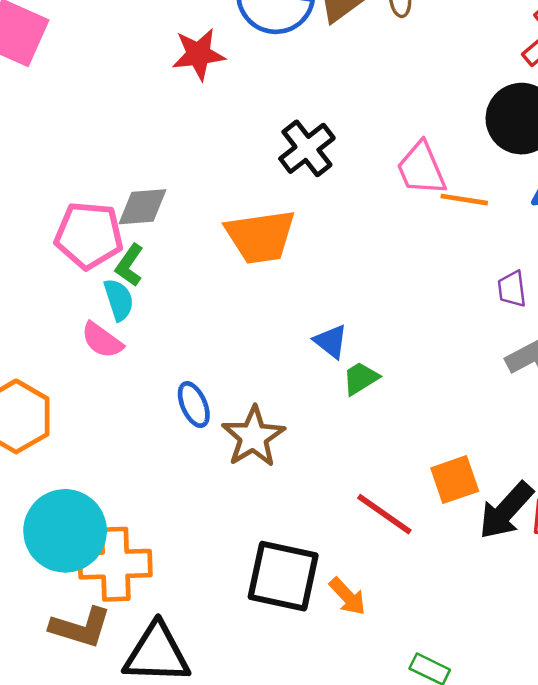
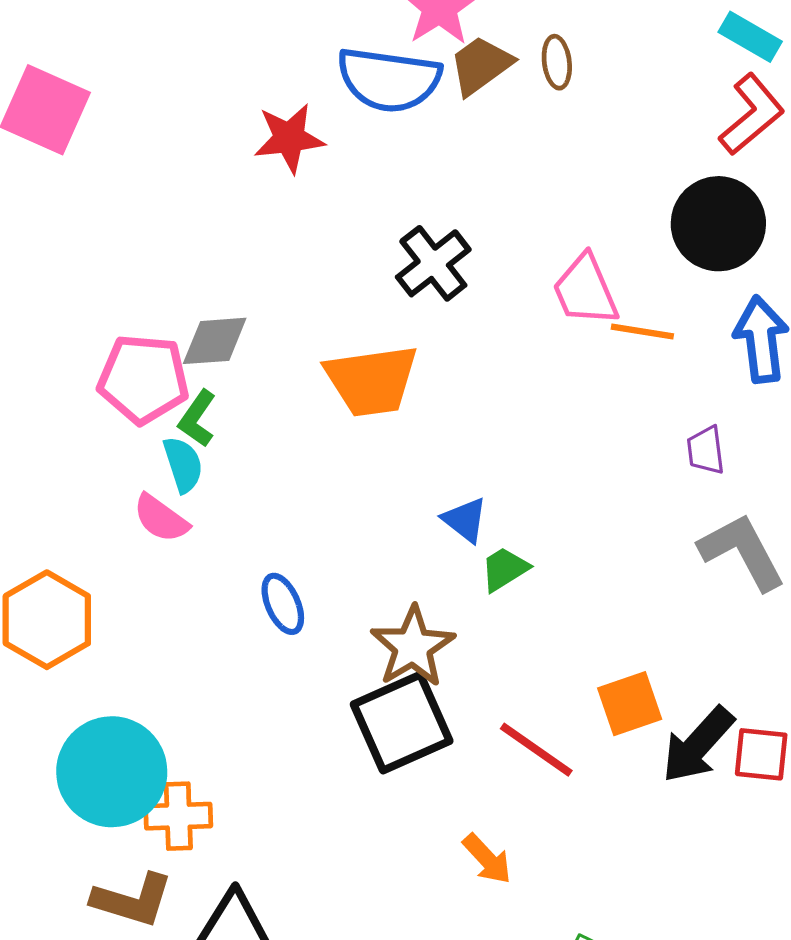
brown star: (253, 437) -> (413, 647), moved
orange cross: (115, 564) -> (178, 816), size x0.7
black square: (283, 576) -> (402, 723), moved, turned -36

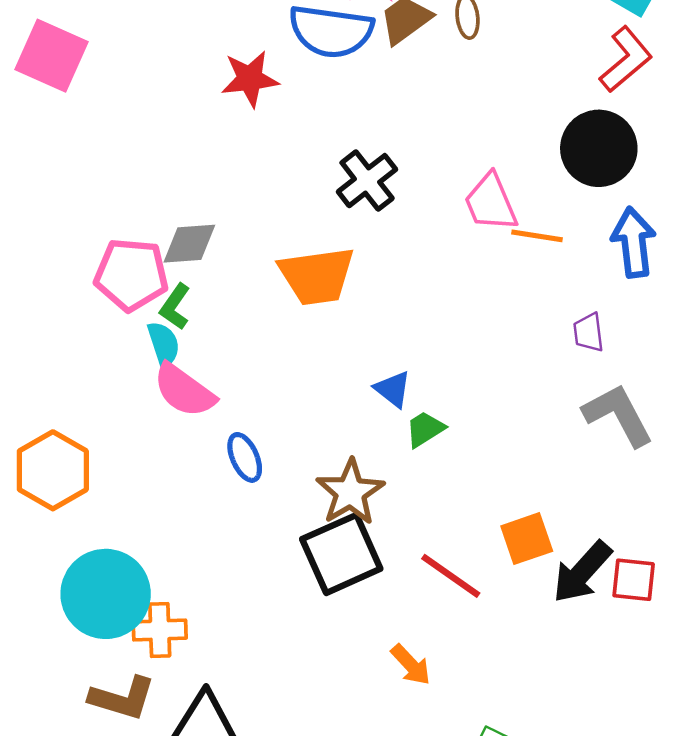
pink semicircle: (161, 518) -> (184, 390), moved, size x1.4

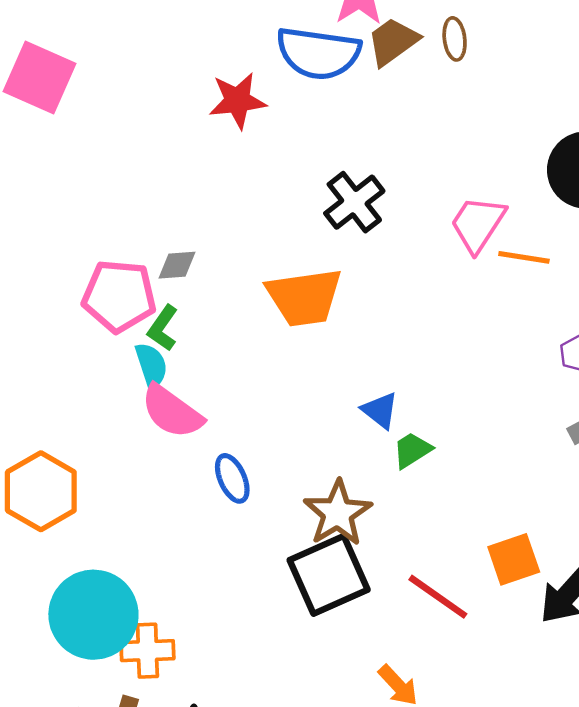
pink trapezoid: (491, 202) -> (478, 224), turned 56
gray diamond: (189, 244) -> (177, 265), size x0.7

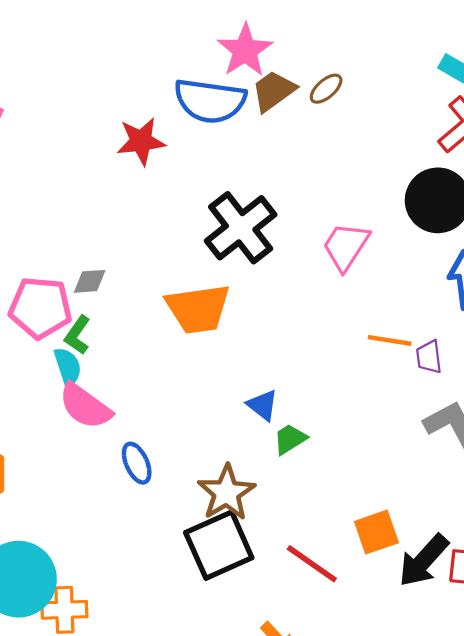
brown ellipse: (455, 39) -> (326, 89), turned 56
black cross: (354, 202) -> (241, 228), size x1.4
orange line: (524, 257) -> (390, 340), moved

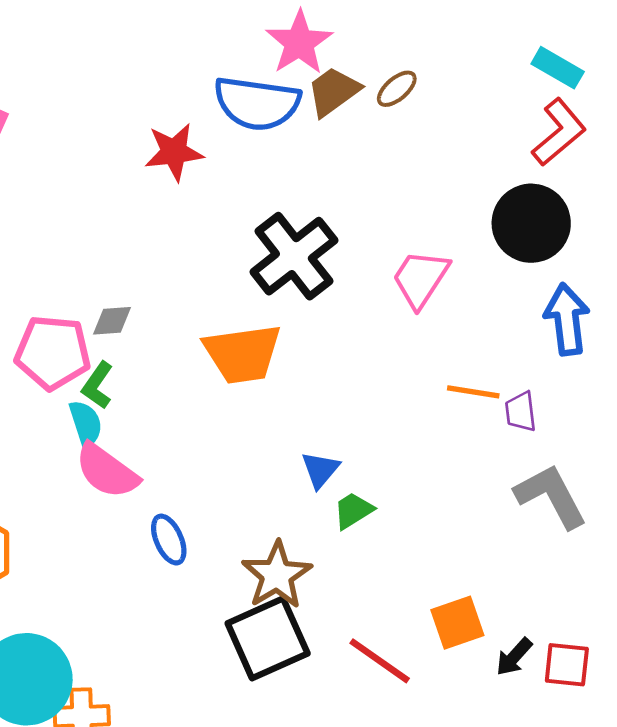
blue triangle: (263, 405) -> (320, 470), turned 32
black arrow: (424, 561) -> (514, 657), size x0.6

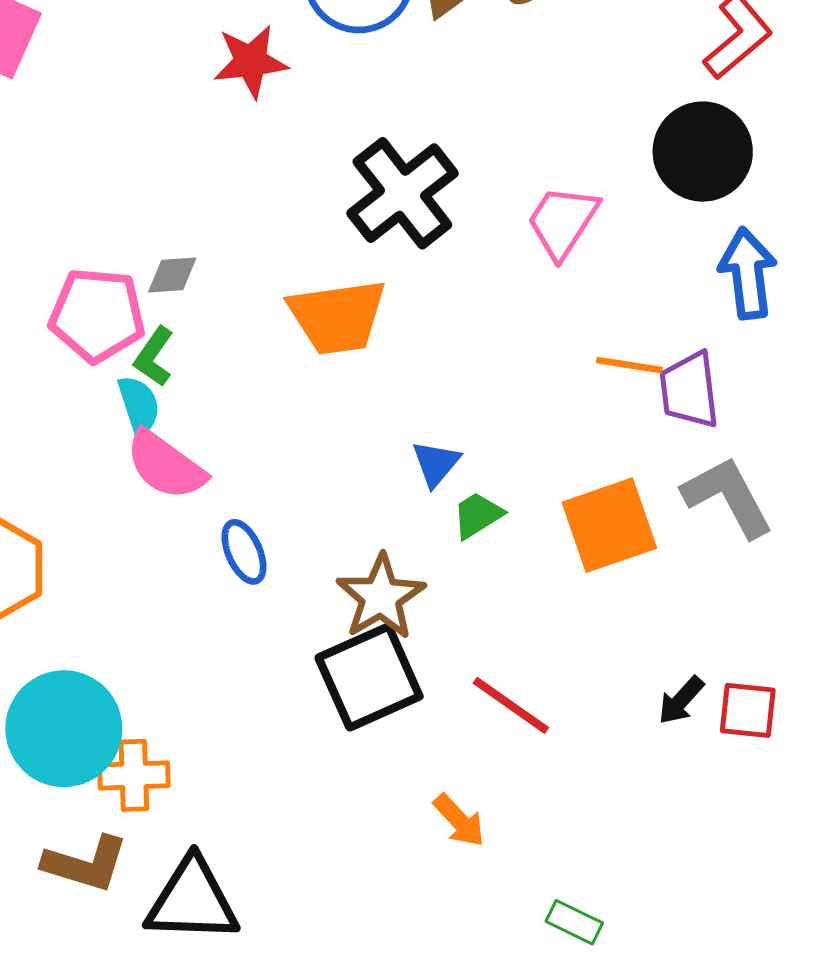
purple trapezoid: (521, 412) -> (689, 390), size x1.5
orange square: (457, 623) -> (609, 525), moved, size x1.4

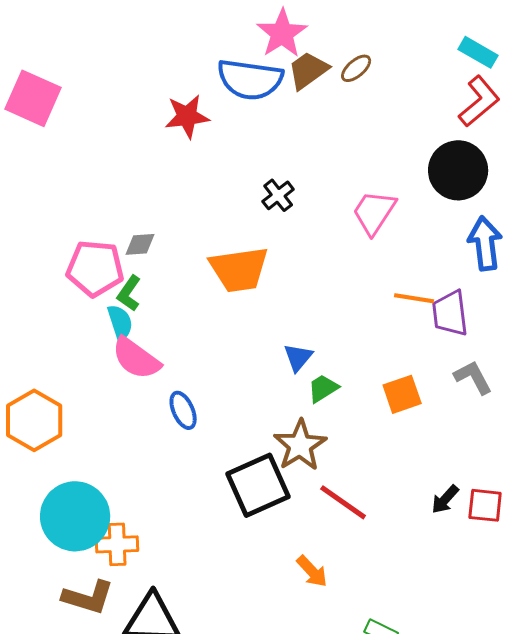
black cross: (402, 193) -> (278, 195), size x0.5
gray L-shape: (728, 497) -> (473, 377), size x0.7
orange square: (609, 525) -> (402, 394), size x0.7
brown star: (381, 597) -> (300, 445), moved

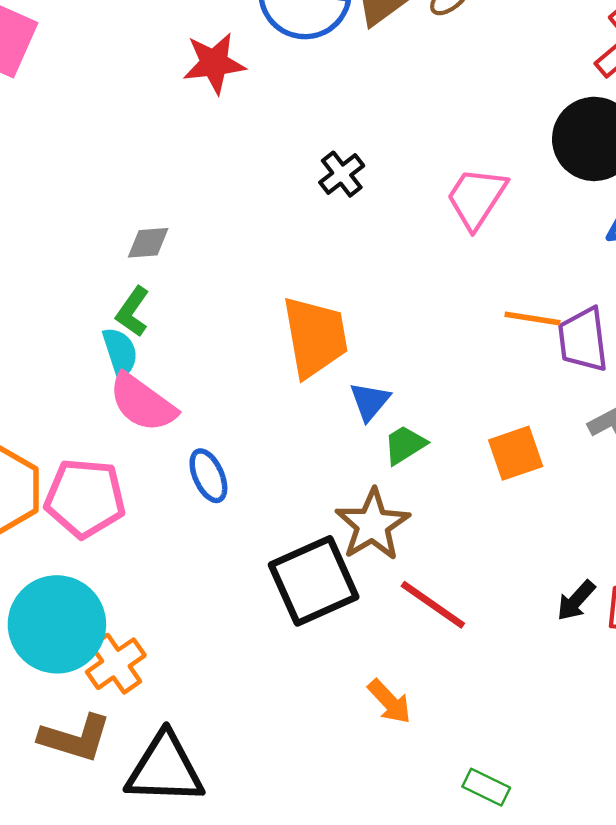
pink pentagon: (95, 268) -> (85, 498), moved
orange trapezoid: (239, 269) -> (315, 337), moved, turned -92
orange cross: (117, 544) -> (116, 664), turned -33

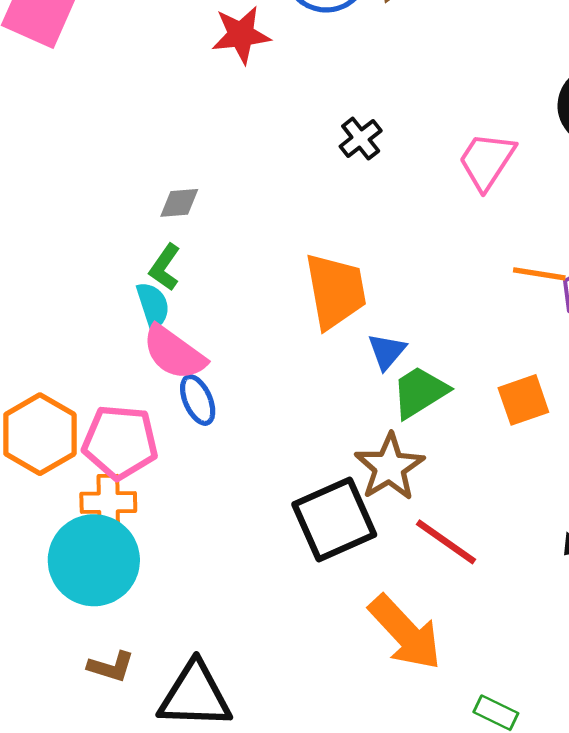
green trapezoid: (405, 445) -> (420, 392), size x1.4
blue ellipse: (208, 476) -> (198, 400), moved
orange cross: (116, 664) -> (108, 502), moved, turned 34
orange arrow: (389, 702) -> (405, 633), size x1.8
brown L-shape: (75, 738) -> (111, 667), size x0.7

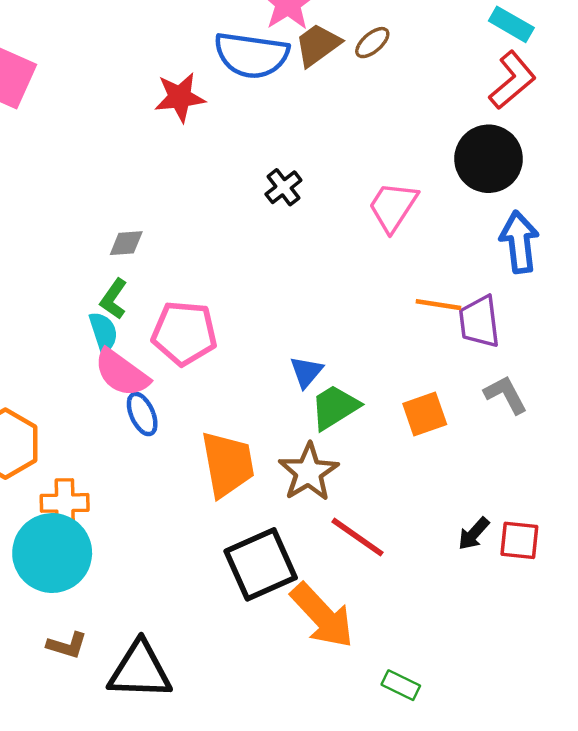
orange trapezoid: (336, 291) -> (228, 464), moved
pink pentagon: (120, 442) -> (184, 333), moved
black square: (334, 520) -> (261, 564), moved

